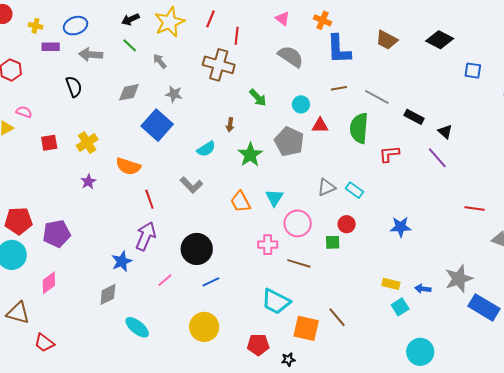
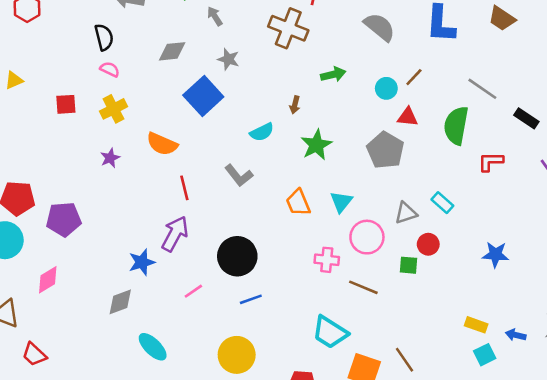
brown line: (339, 88) -> (414, 77), moved, turned -42
green arrow: (258, 98) -> (333, 74), turned -66
pink semicircle: (24, 112) -> (110, 69), moved
gray pentagon: (289, 141) -> (385, 150), moved
gray triangle: (326, 187) -> (406, 213), moved

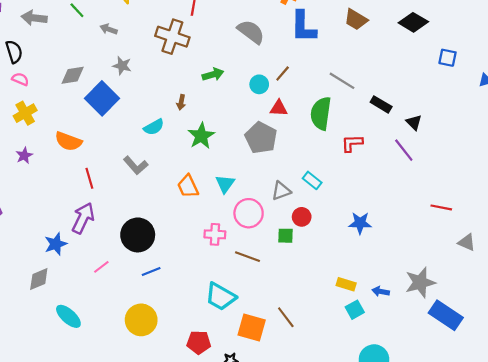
gray arrow: (215, 16) -> (109, 29), turned -35
gray diamond: (172, 51) -> (73, 75), moved

